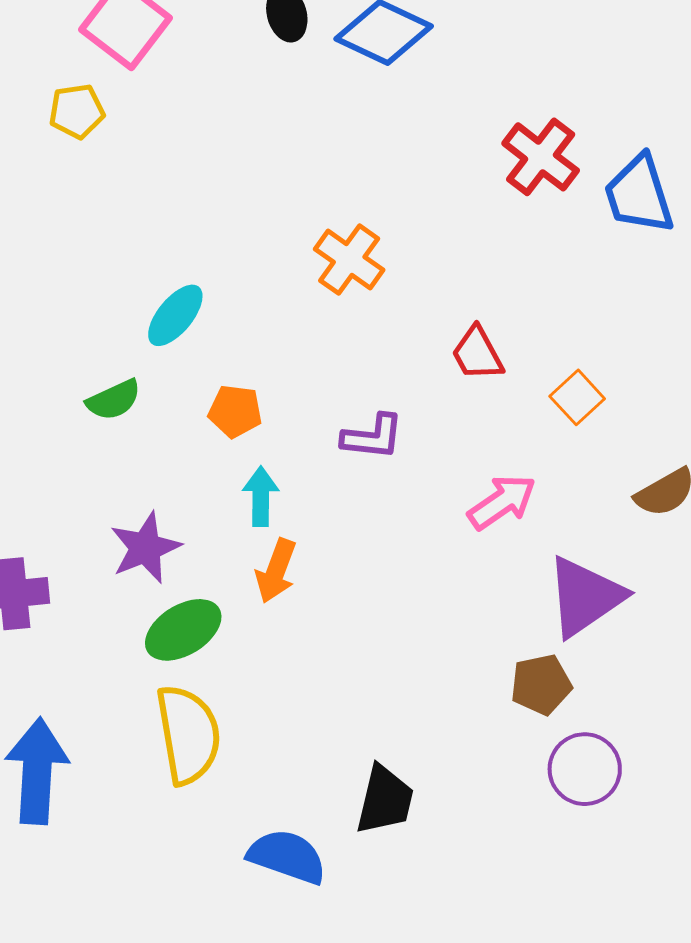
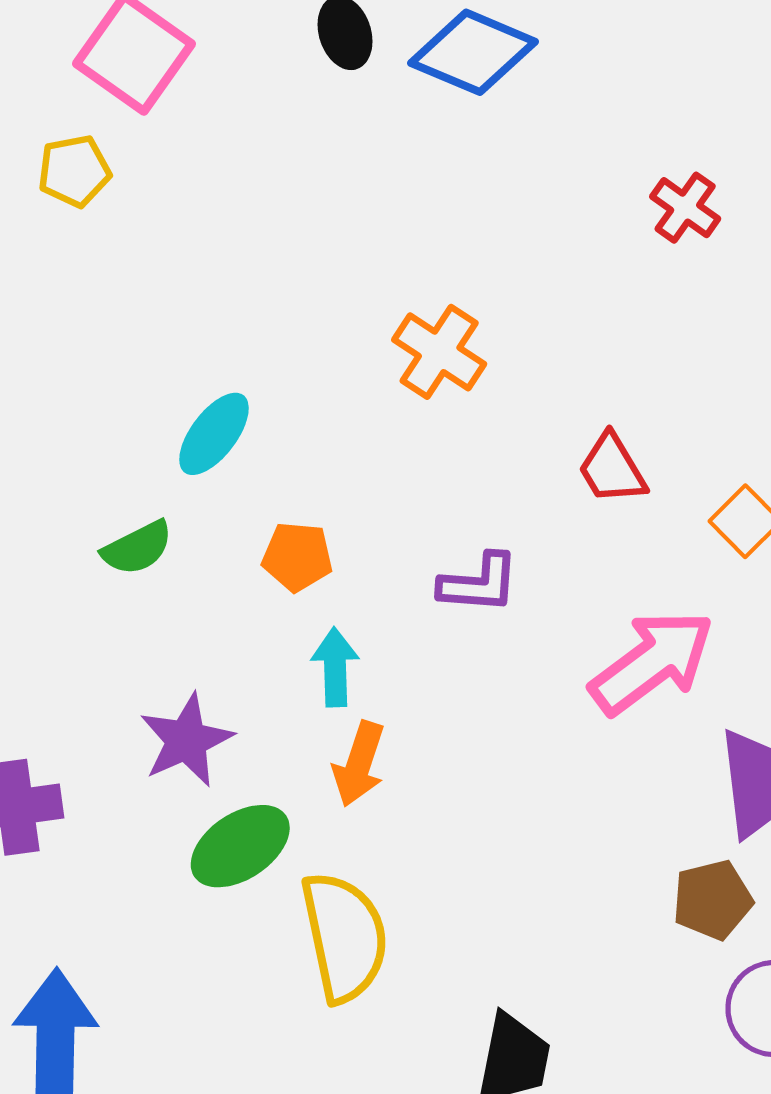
red cross: (541, 157) -> (685, 208), size x0.7
pink arrow: (502, 502) -> (652, 662), size x1.4
yellow semicircle: (188, 735) -> (344, 937), moved

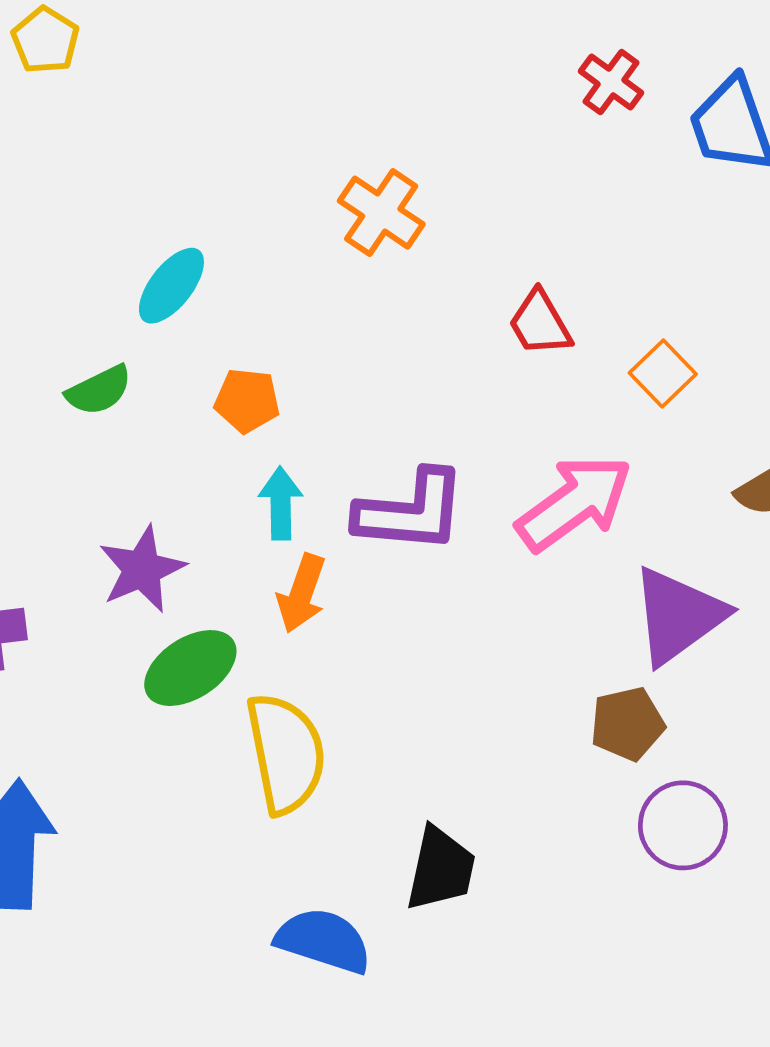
yellow pentagon: (74, 171) -> (45, 40), turned -30
purple L-shape: (479, 583) -> (411, 511), moved, size x1.5

